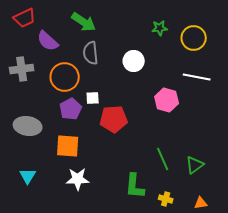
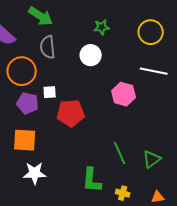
green star: (160, 28) -> (102, 27), moved
purple pentagon: (71, 109) -> (28, 103), turned -30

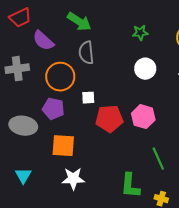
white circle: (91, 55) -> (145, 69), moved
pink hexagon: (124, 94) -> (143, 117), moved
purple pentagon: (28, 103) -> (53, 109), moved

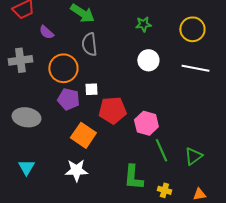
purple semicircle: (43, 41) -> (46, 32), size x0.7
purple pentagon: (53, 109) -> (68, 99), moved
pink hexagon: (143, 117) -> (146, 123), moved
orange square: (63, 146) -> (83, 135), moved, turned 30

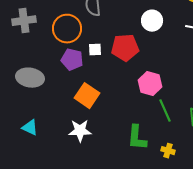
red pentagon: (112, 110) -> (125, 48), moved
cyan triangle: (26, 167) -> (30, 128), turned -36

